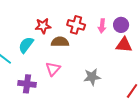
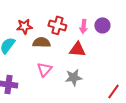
red triangle: (124, 45) -> (77, 49), moved
pink triangle: (53, 69) -> (44, 69), moved

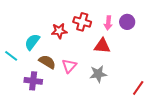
red star: (24, 26) -> (59, 31), moved
brown semicircle: (41, 42) -> (47, 62), moved, turned 30

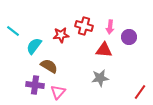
purple circle: (127, 22) -> (129, 37), moved
cyan line: (11, 56) -> (13, 31), moved
pink triangle: (69, 66) -> (58, 92), moved

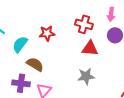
red cross: (84, 26) -> (84, 24), moved
pink arrow: (110, 27) -> (111, 14), moved

